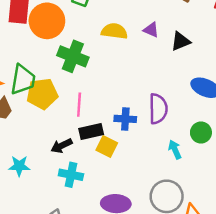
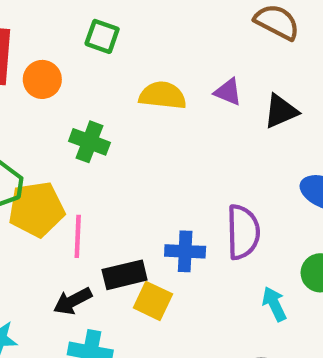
orange circle: (47, 21) -> (42, 79), size x0.6
green cross: (73, 56) -> (89, 142), size x0.7
pink line: (79, 105) -> (78, 236), moved

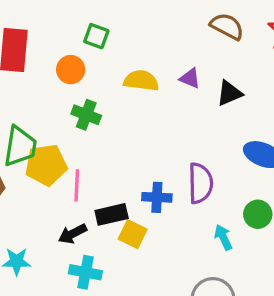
orange circle: (42, 79) -> (71, 70), moved

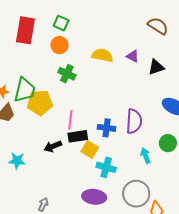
green square: (96, 36) -> (61, 23), moved
pink line: (77, 185) -> (70, 120), moved
cyan cross: (85, 272) -> (106, 167), moved

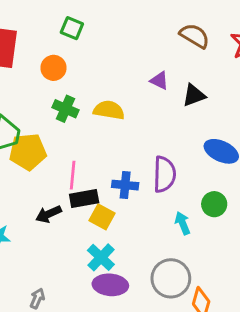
green square: (61, 23) -> (72, 28), moved
yellow semicircle: (102, 55) -> (109, 110), moved
cyan cross: (106, 167) -> (101, 257), moved, turned 30

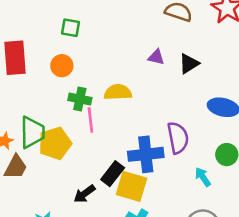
pink line: (73, 175) -> (90, 120), moved
blue cross: (125, 185) -> (146, 154), size x1.5
black rectangle: (84, 198) -> (113, 174), turned -30
yellow square: (102, 217) -> (132, 186), size x1.4

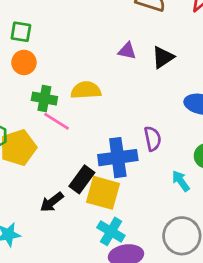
green square: (70, 28) -> (21, 32), moved
pink line: (90, 120) -> (56, 121), turned -50
purple semicircle: (178, 138) -> (153, 139), size x0.7

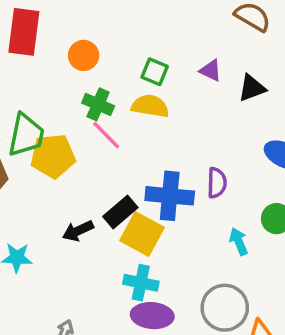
green square: (21, 32) -> (155, 72), moved
cyan cross: (111, 231) -> (141, 283), turned -32

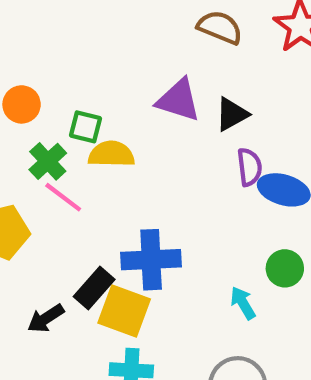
purple triangle: (211, 70) -> (178, 100), size x1.6
green square: (155, 72) -> (86, 127), moved
green cross: (98, 104) -> (48, 161), turned 32
purple semicircle: (217, 183) -> (249, 167), moved

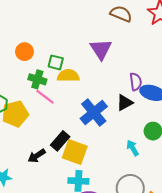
purple triangle: (178, 100) -> (101, 49), turned 40
black triangle: (232, 114) -> (125, 103), moved
green cross: (48, 161) -> (37, 79), turned -30
blue cross: (151, 260) -> (94, 112), moved, turned -36

